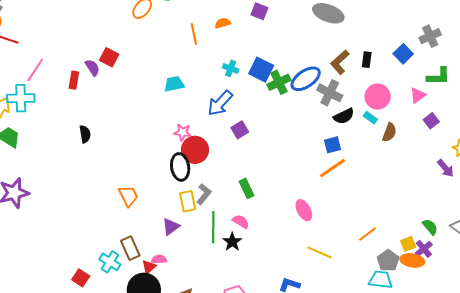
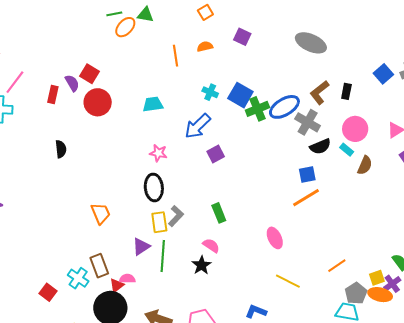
blue square: (403, 54) -> (383, 74), moved
red circle: (195, 150) -> (98, 102), moved
green line: (213, 227) -> (163, 256), moved

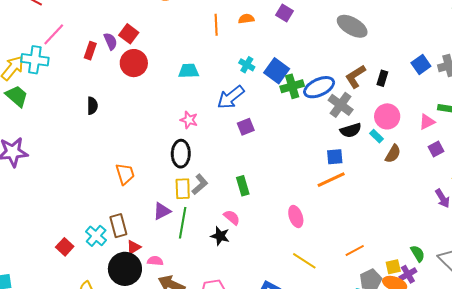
black star: (202, 265) -> (220, 236), turned -30
pink semicircle: (127, 279) -> (155, 261), moved

